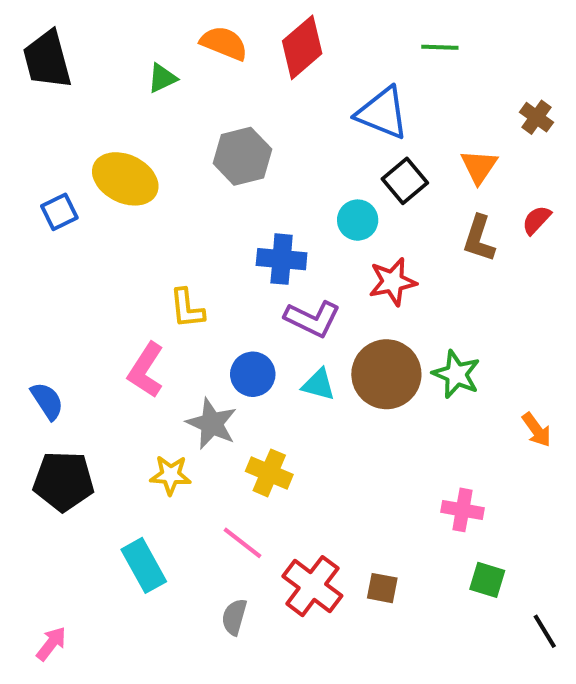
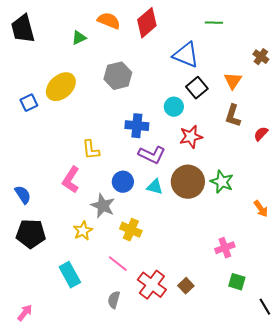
yellow ellipse: (125, 179) -> (61, 87), turned -68
red semicircle: (537, 220) -> (261, 134), moved
yellow star: (171, 475) -> (83, 231), turned -30
pink cross: (462, 510) -> (225, 248), turned -30
brown square: (382, 588) -> (186, 286), turned 35

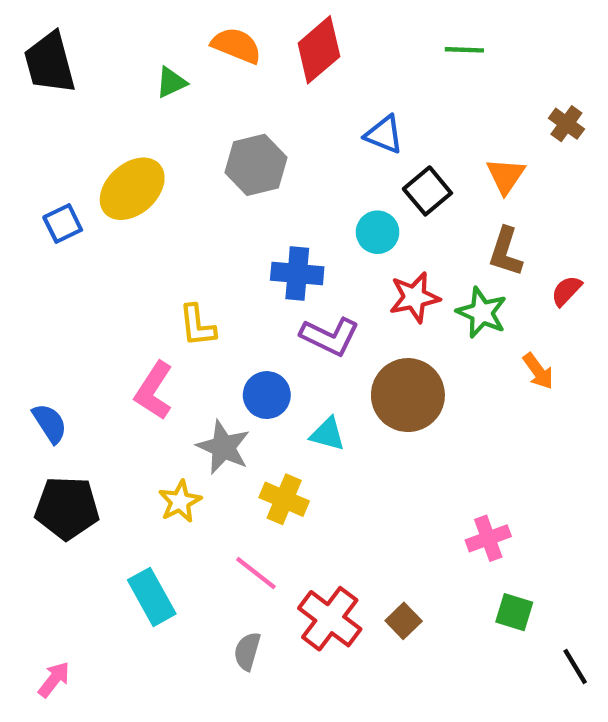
blue triangle: (186, 55) -> (384, 135), moved, size x0.7
green star: (222, 182) -> (482, 313), moved
cyan triangle: (155, 187) -> (328, 434), moved
orange arrow: (261, 209) -> (538, 371), moved

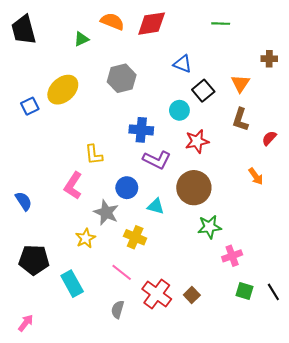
red diamond: (319, 50) -> (152, 24), turned 32
brown cross: (566, 124) -> (269, 59), turned -35
green star: (482, 313) -> (209, 227), moved, turned -30
black pentagon: (67, 508) -> (34, 260), moved
black line: (575, 666) -> (273, 292), moved

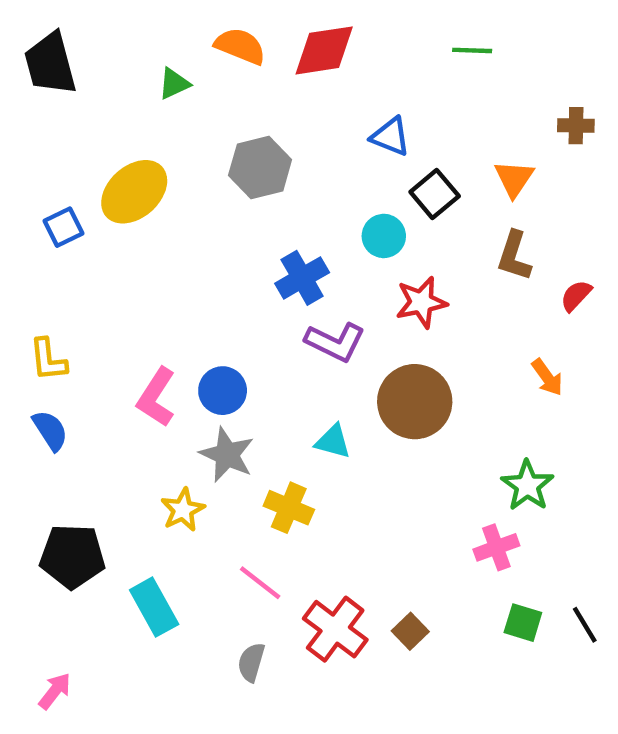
blue cross: (141, 130) -> (302, 278), turned -35
yellow L-shape: (94, 155) -> (48, 360), moved
blue circle: (127, 188) -> (223, 391), moved
green star: (209, 227) -> (527, 486), moved, turned -30

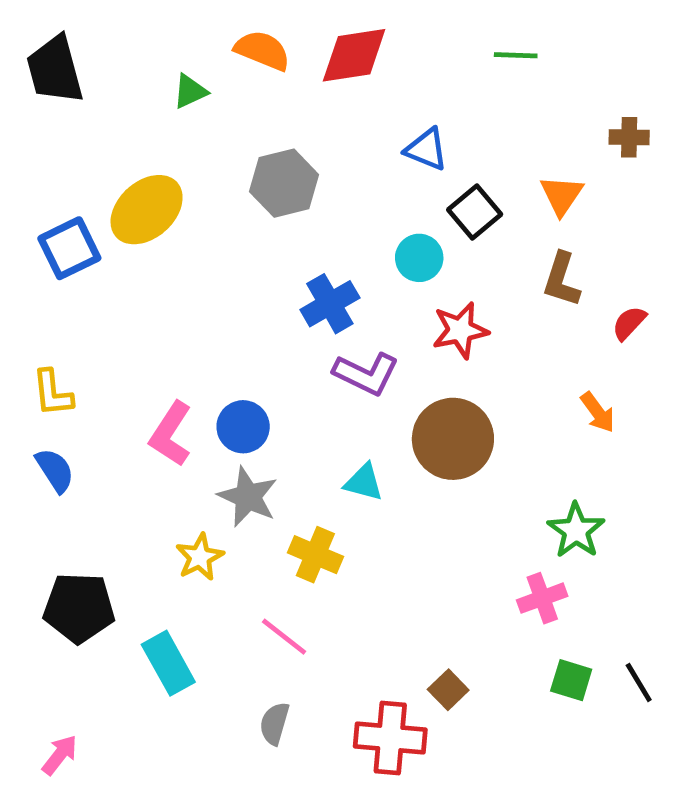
blue square: (64, 227) -> (69, 248), size x1.4
red cross: (335, 629) -> (390, 738), moved, turned -32

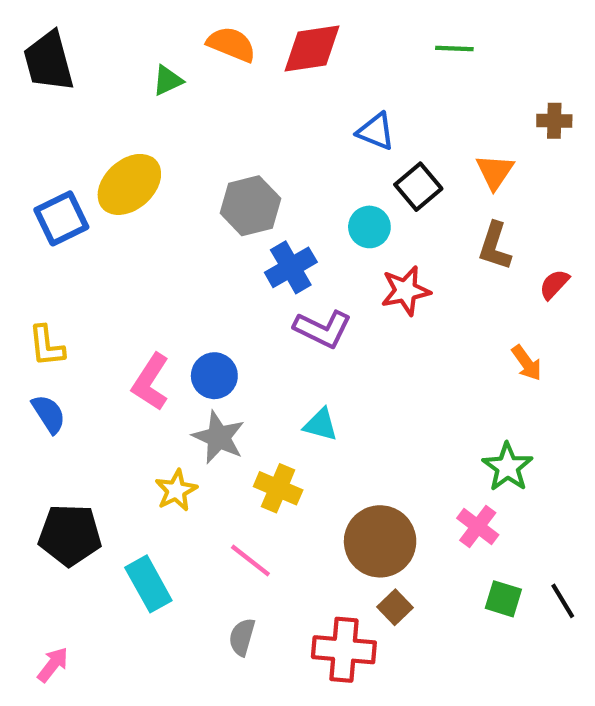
gray hexagon: (284, 183) -> (250, 206), moved
brown circle: (453, 439) -> (380, 541), moved
pink cross: (542, 598) -> (478, 527), turned -33

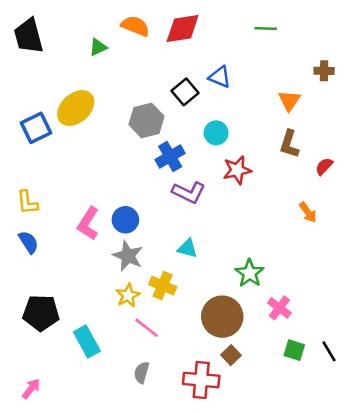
black square: (418, 187) -> (185, 92), moved
green star: (508, 467) -> (250, 273), moved
yellow star: (176, 490) -> (128, 295), moved

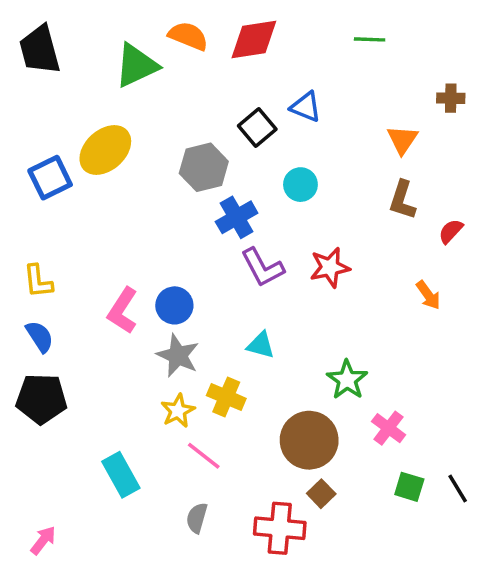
green triangle: (98, 47) -> (136, 65), size x1.8
red star: (237, 170) -> (330, 267), moved
purple L-shape: (189, 192) -> (262, 267), turned 36
black pentagon: (41, 313) -> (41, 399), moved

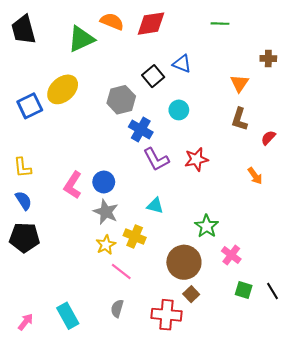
blue cross: (237, 217) -> (141, 130), turned -30
cyan rectangle: (121, 475) -> (68, 316), moved

